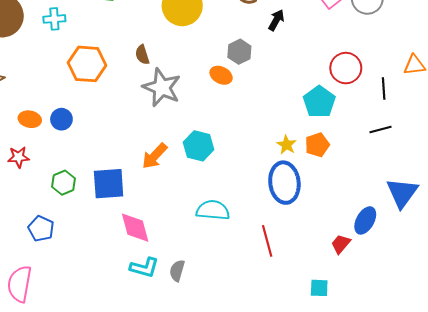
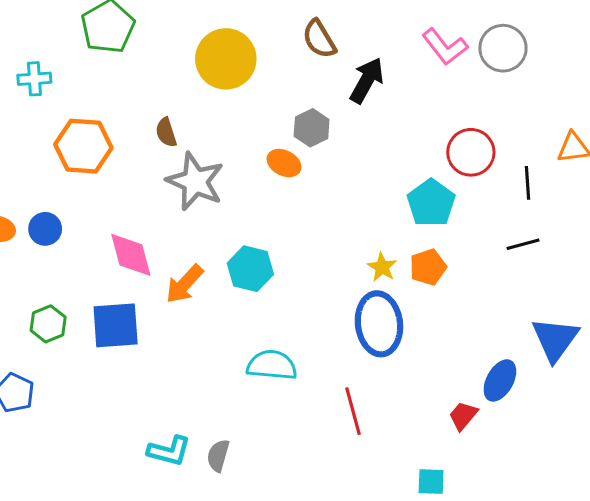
black arrow: (276, 20) -> (367, 80), size x1.4
pink diamond: (135, 228) -> (131, 255), moved

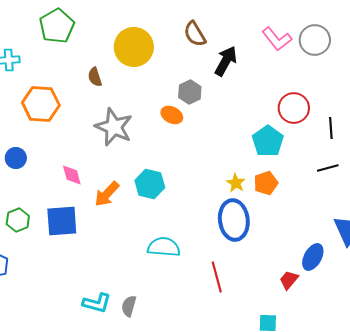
brown semicircle: (166, 132) -> (95, 77), moved
pink diamond: (131, 255) -> (72, 175), size x0.7

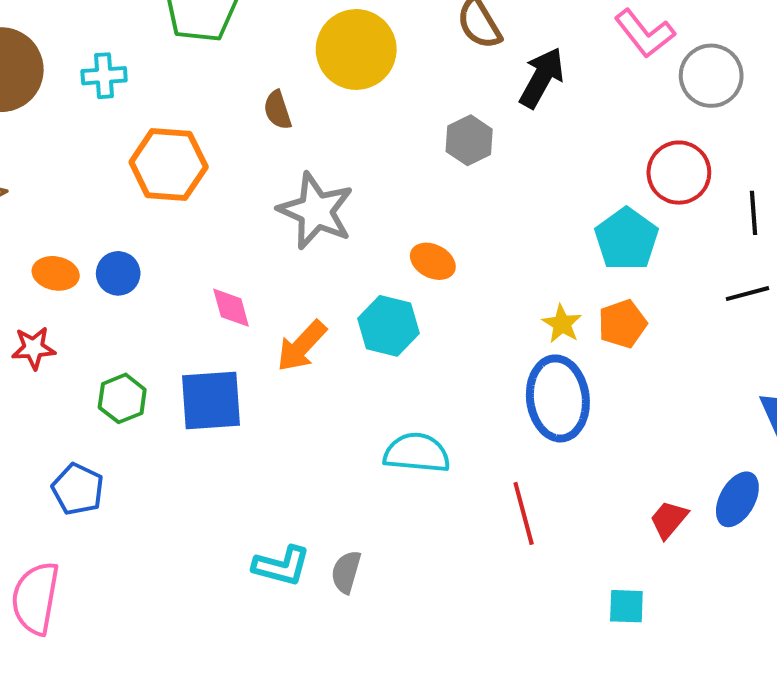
gray circle: (315, 40) -> (711, 76), moved
orange ellipse: (172, 115) -> (433, 261), moved
blue ellipse: (313, 257) -> (737, 499), moved

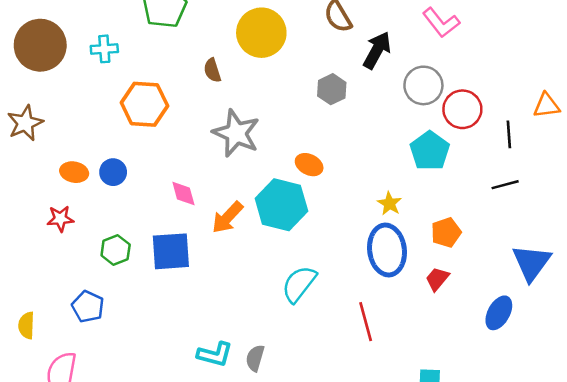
gray circle: (711, 76) -> (423, 85), moved
orange pentagon: (622, 324) -> (446, 232), moved
cyan hexagon: (388, 326) -> (281, 205), size x1.4
cyan semicircle: (417, 453) -> (299, 284), turned -57
red trapezoid: (669, 519) -> (437, 279), moved

